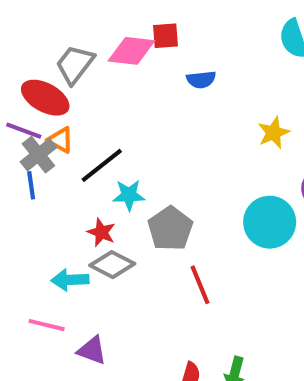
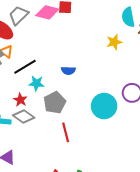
blue semicircle: (201, 80) -> (68, 71), moved
yellow star: (274, 133) -> (114, 42), moved

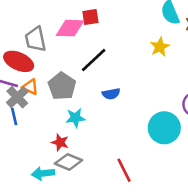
gray trapezoid: (19, 15) -> (35, 39), turned -45
black line: (25, 67) -> (94, 60), moved
gray pentagon: (55, 103) -> (62, 86), moved

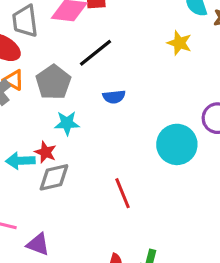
yellow star: (160, 47) -> (179, 43), turned -30
gray diamond: (69, 162) -> (54, 177), turned -40
cyan arrow: (43, 173) -> (20, 161), moved

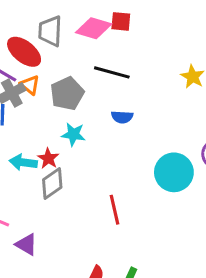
black line: (96, 53) -> (112, 72), turned 44
gray diamond: (54, 177) -> (52, 184), turned -32

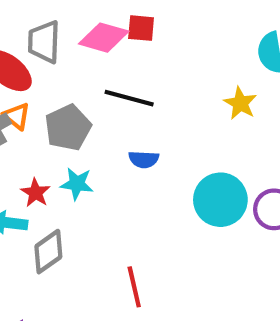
red star: (48, 158) -> (36, 193), moved
cyan circle: (174, 172) -> (220, 200), moved

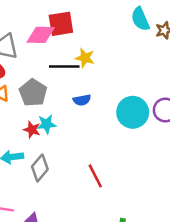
red square: (141, 28) -> (61, 24), size x1.5
yellow star: (240, 103) -> (85, 58), moved
red star: (36, 193) -> (32, 130), moved

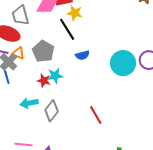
yellow star: (85, 58) -> (75, 13), moved
black line: (64, 66) -> (67, 29), turned 60

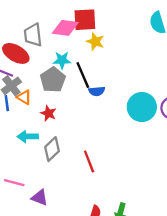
black line: (67, 29) -> (83, 75), moved
orange triangle: (18, 53) -> (24, 97), moved
cyan star: (55, 76) -> (62, 60), moved
red line: (96, 115) -> (89, 162), moved

